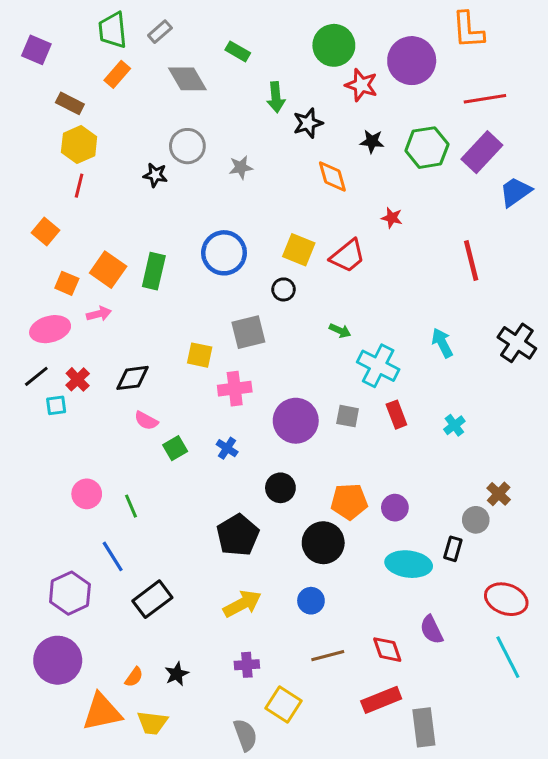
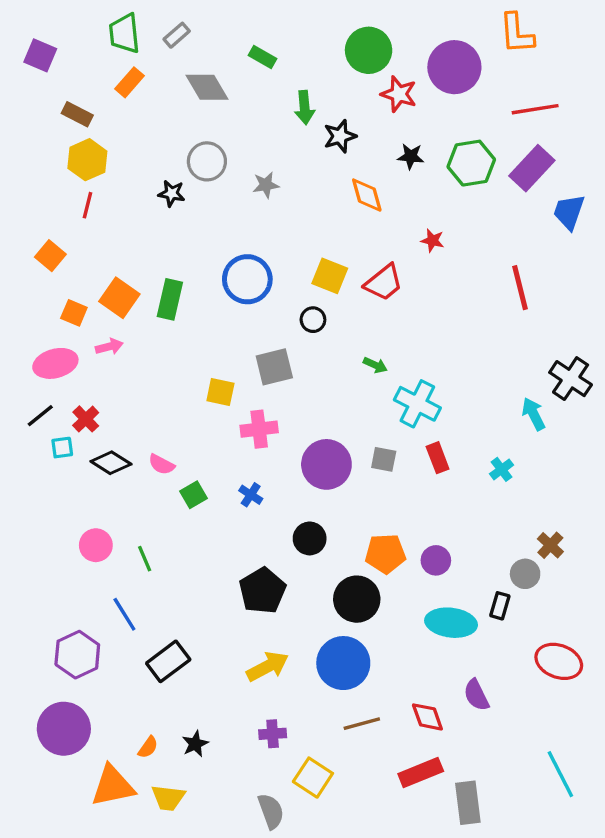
blue trapezoid: (515, 192) -> (569, 212), turned -36
cyan arrow: (442, 343) -> (534, 414), moved
black diamond: (132, 378) -> (111, 463), moved, turned 40
blue circle: (311, 601) -> (343, 663), size x1.8
cyan line: (508, 657) -> (560, 774), moved

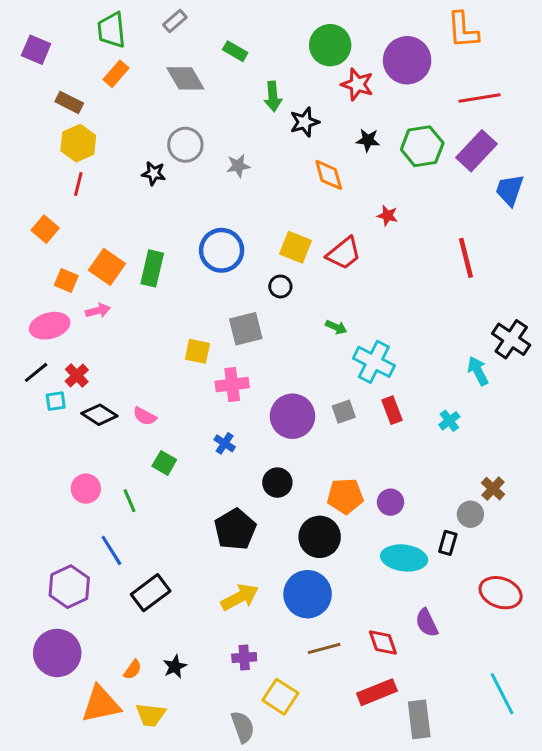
gray rectangle: (177, 35) -> (175, 21), moved
gray square: (384, 459) -> (344, 412), turned -30
green square: (193, 495) -> (164, 463), moved, turned -30

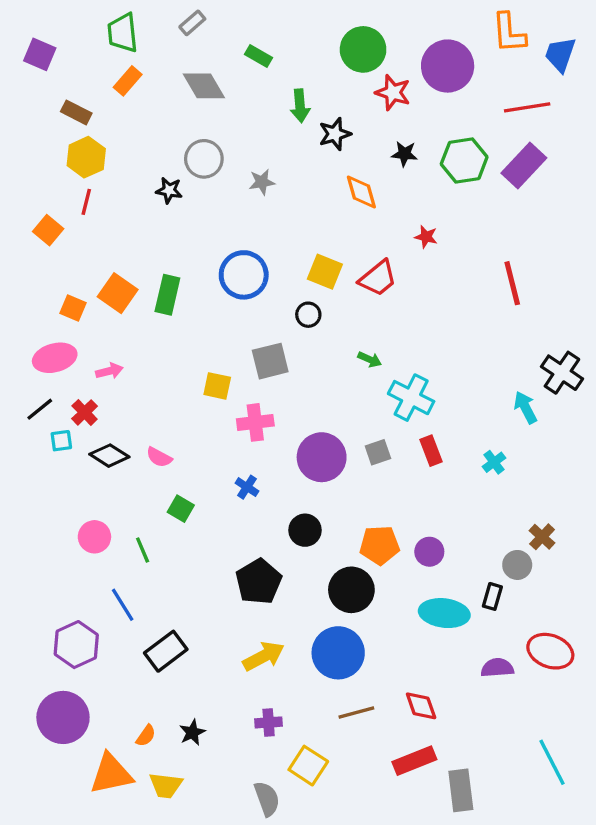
blue trapezoid: (510, 190) -> (560, 54), moved
orange square: (45, 229) -> (48, 230), moved
pink arrow: (98, 311) -> (109, 371), moved
purple semicircle: (427, 623) -> (497, 668), moved, turned 112

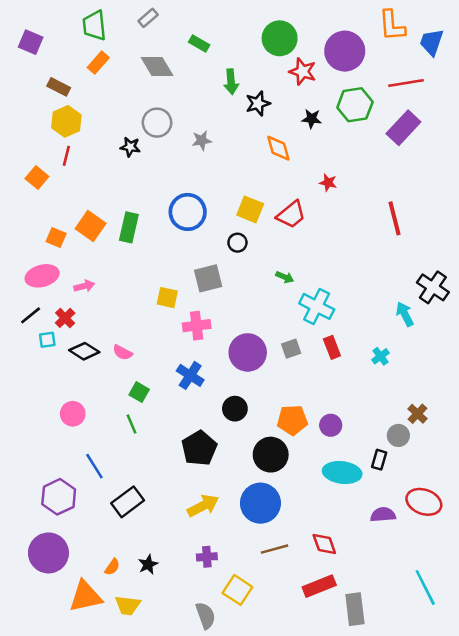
green hexagon: (464, 160) -> (355, 105), moved
blue cross: (247, 487) -> (190, 375), size x1.5
green line: (143, 550) -> (131, 424), moved

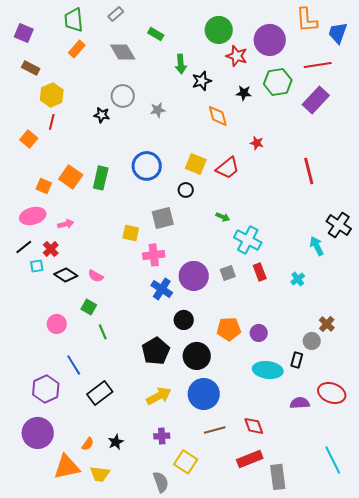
brown rectangle: (59, 87) -> (31, 68), moved
blue cross: (190, 375) -> (162, 289), moved
green square: (139, 392) -> (89, 307), moved
black circle: (271, 455) -> (197, 356), moved

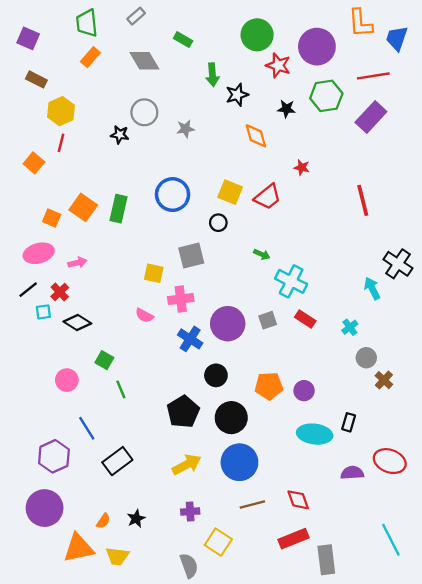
red rectangle: (260, 272) -> (305, 319), turned -36
pink semicircle: (96, 276) -> (144, 315), moved
gray circle: (312, 341) -> (366, 358), moved

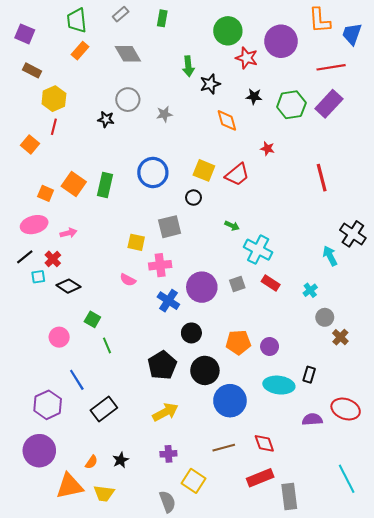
green rectangle: (183, 40) -> (162, 18), moved, turned 70
green hexagon: (326, 96) -> (291, 105), moved
blue circle: (239, 462) -> (230, 401), moved

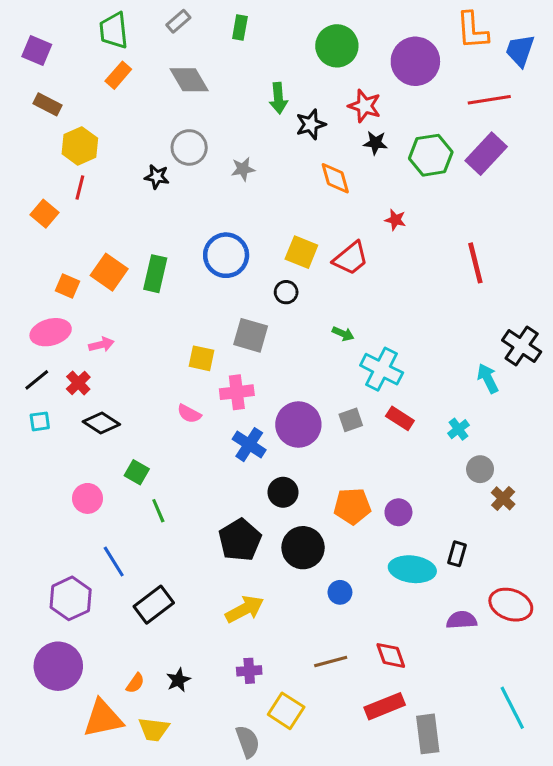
red star: (247, 58) -> (365, 106), moved
gray square: (170, 227) -> (251, 335), turned 30
cyan square: (38, 277) -> (40, 421), moved
blue circle: (230, 401) -> (340, 592), size x0.5

